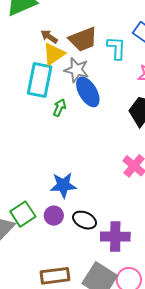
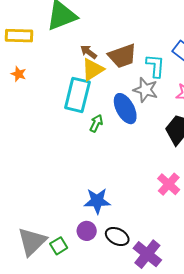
gray star: (77, 70) -> (146, 90), moved
green square: (23, 214) -> (59, 246), moved, size x0.7
purple cross: (115, 237) -> (147, 254), turned 36

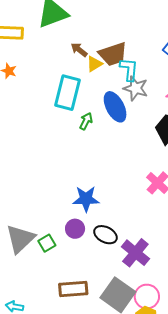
cyan L-shape: (155, 66) -> (129, 69), moved
yellow triangle: (93, 69) -> (94, 64), moved, size x0.7

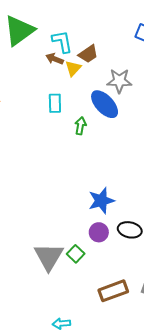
brown trapezoid: (113, 54) -> (88, 54), size x0.7
cyan L-shape: (129, 69) -> (62, 42), moved
cyan rectangle: (67, 93) -> (55, 103), size x0.6

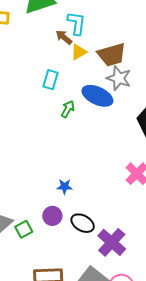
brown trapezoid: (88, 54) -> (112, 55), moved, size x1.4
blue ellipse: (105, 104) -> (97, 96), turned -40
blue star: (101, 201) -> (65, 187), size x0.6

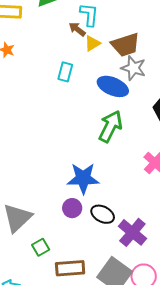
green arrow: (68, 109) -> (110, 126), moved, size x1.8
blue star: (65, 187) -> (83, 178), size x2.0
green square: (24, 229) -> (41, 247), moved

